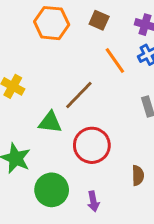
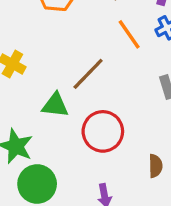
green circle: (52, 190) -> (37, 184), moved

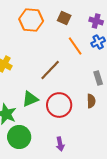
green triangle: (55, 105) -> (30, 99), moved, turned -30
brown semicircle: (155, 166) -> (91, 101), moved

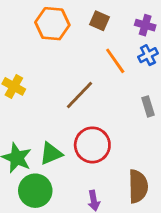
green triangle: (30, 99) -> (51, 154), moved
brown semicircle: (91, 101) -> (138, 186), moved, size x1.6

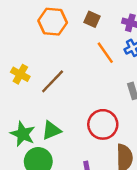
brown line: (80, 95) -> (53, 81), moved
red circle: (92, 145) -> (103, 124), moved

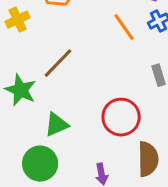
yellow cross: (20, 74) -> (18, 20), moved, turned 36
green star: (23, 134) -> (21, 90), moved

